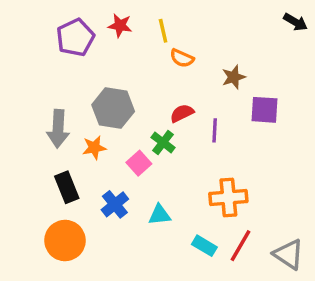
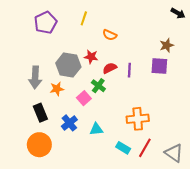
red star: (120, 26) -> (91, 57), moved
yellow line: (163, 31) -> (84, 18), moved, turned 32
brown star: (234, 77) -> (167, 45), moved
purple line: (215, 130) -> (129, 70), moved

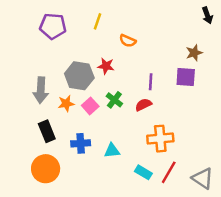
black arrow: (178, 13) -> (207, 15), turned 40
purple pentagon: (46, 23) -> (53, 26), turned 30
red semicircle: (110, 68) -> (143, 105), moved
pink square: (84, 98) -> (90, 106), moved
blue cross: (69, 123) -> (81, 143), turned 35

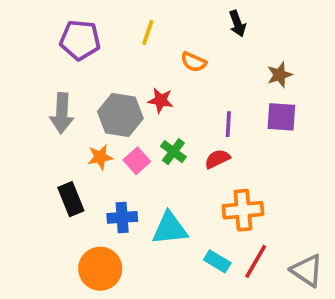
black arrow: (207, 15) -> (237, 23), moved
brown star: (194, 53) -> (280, 75), moved
gray arrow: (41, 90) -> (62, 113), moved
cyan triangle: (112, 151) -> (170, 228), size x1.5
orange circle: (46, 169) -> (100, 269), moved

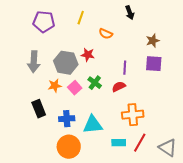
cyan rectangle: (217, 261) -> (119, 143), turned -32
orange circle: (100, 269) -> (69, 147), moved

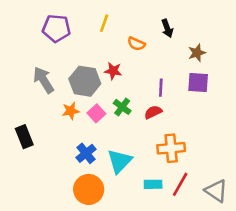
black arrow: (130, 13) -> (167, 28), moved
gray arrow: (34, 62) -> (44, 80), turned 145
black rectangle: (39, 109) -> (24, 137), moved
blue cross: (67, 119) -> (86, 153), turned -35
cyan triangle: (93, 125) -> (120, 161), turned -40

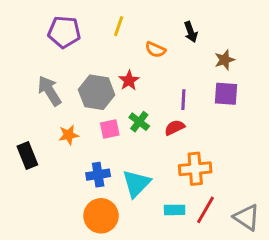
red star: (113, 71) -> (129, 80), turned 30
orange star: (71, 111) -> (69, 135), moved
pink square: (96, 113) -> (110, 129), turned 30
blue cross: (86, 153) -> (98, 175), turned 30

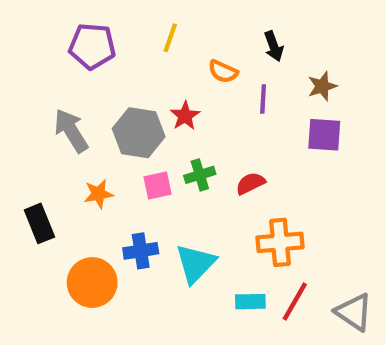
purple line: (183, 100) -> (263, 99), moved
green cross: (139, 122) -> (200, 175), turned 36
orange circle: (101, 216) -> (92, 283), moved

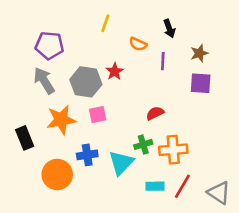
purple pentagon: (92, 46) -> (49, 45), moved
green cross: (200, 175) -> (143, 144), moved
orange star: (99, 194) -> (61, 120), size x1.6

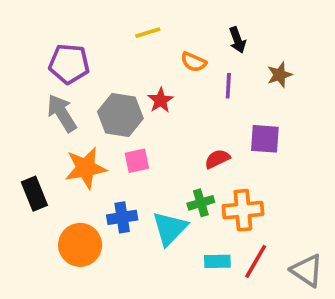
yellow line: (105, 23) -> (148, 33), turned 54
purple square: (201, 83) -> (265, 139), moved

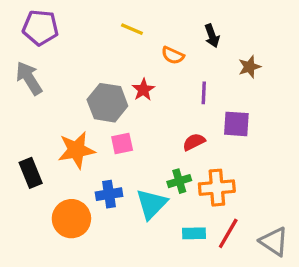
yellow line: (148, 33) -> (132, 29), turned 40
purple pentagon: (69, 64) -> (40, 28), moved
purple line: (228, 86) -> (204, 93), moved
gray arrow: (62, 113) -> (29, 78), moved

